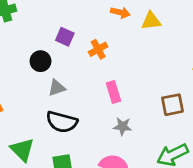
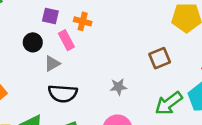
orange cross: (98, 49) -> (83, 21), turned -35
pink rectangle: (113, 92) -> (66, 40), moved

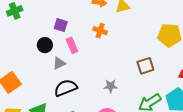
orange cross: (83, 21) -> (100, 31), moved
black semicircle: (63, 93) -> (66, 88), turned 150

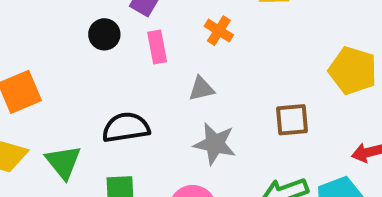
gray triangle: (59, 63) -> (201, 89), moved
gray star: (111, 86) -> (215, 144), size x1.5

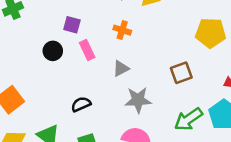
black semicircle: (126, 127) -> (81, 104), size x0.7

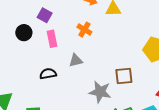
gray star: (138, 100) -> (100, 92), moved
black semicircle: (81, 104) -> (48, 74), moved

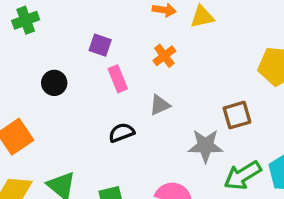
orange cross: (84, 30) -> (164, 56), turned 32
black circle: (24, 33) -> (54, 83), moved

